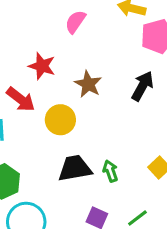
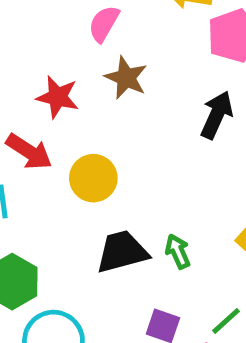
brown star: (88, 84) -> (126, 78), moved

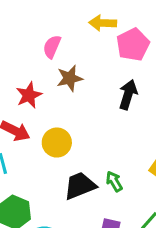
brown star: (126, 78) -> (70, 78), turned -30
red star: (58, 97) -> (29, 95), turned -30

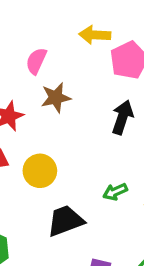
green arrow: (114, 181) -> (115, 192), moved, turned -84

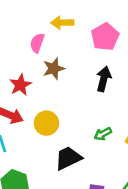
yellow arrow: (95, 35) -> (62, 23), moved

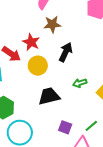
black arrow: (104, 79) -> (66, 52), moved
red star: (20, 85) -> (31, 42), moved, turned -30

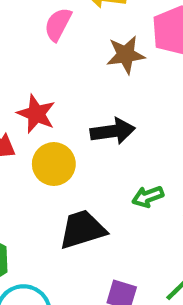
brown star: (52, 24) -> (126, 55), moved
black arrow: (66, 52) -> (113, 131), turned 60

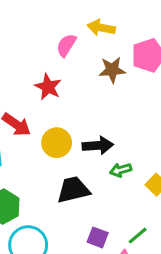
red star: (36, 114) -> (48, 87), moved
black arrow: (113, 131) -> (98, 145), moved

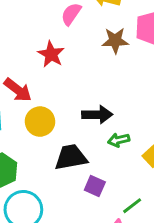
yellow circle: (57, 143) -> (40, 122), moved
purple square: (98, 237) -> (95, 186), moved

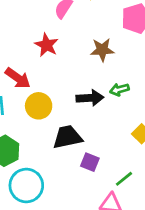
brown star: (115, 41) -> (102, 50), moved
green arrow: (119, 140) -> (119, 90), moved

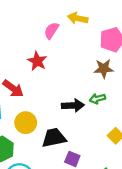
brown star: (102, 50) -> (104, 69), moved
yellow circle: (39, 106) -> (26, 123), moved

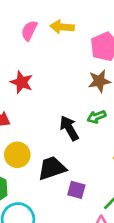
pink semicircle: (51, 31) -> (29, 31), moved
black arrow: (73, 105) -> (69, 128), turned -110

